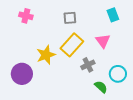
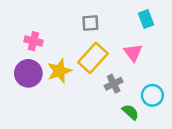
pink cross: (26, 16) -> (34, 41), moved
purple circle: (22, 74) -> (28, 73), moved

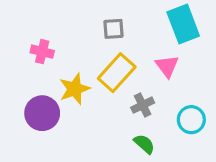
cyan rectangle: (146, 19) -> (183, 24), size x1.6
purple circle: (28, 73) -> (42, 113), moved
green semicircle: (130, 112) -> (144, 144), moved

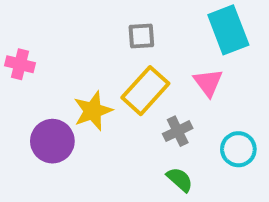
pink cross: (42, 52) -> (20, 64), moved

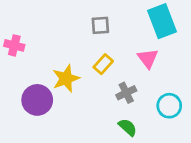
yellow rectangle: (145, 91) -> (103, 64), size x0.6

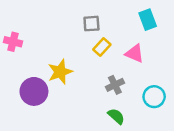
cyan rectangle: (162, 21) -> (148, 20), size x0.7
pink triangle: (148, 58) -> (135, 54), turned -30
yellow rectangle: (103, 64) -> (102, 47), moved

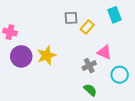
yellow rectangle: (102, 47) -> (87, 27), moved
pink triangle: (135, 54) -> (104, 52), moved
purple circle: (34, 91) -> (21, 56), moved

